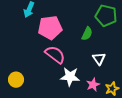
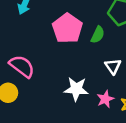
pink pentagon: (50, 28) -> (67, 28), moved, turned -30
pink semicircle: (55, 55) -> (22, 66), moved

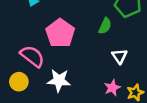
pink pentagon: (67, 28) -> (60, 33), moved
white star: (76, 89) -> (59, 80), moved

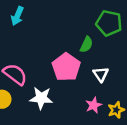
pink pentagon: (60, 33) -> (66, 67), moved

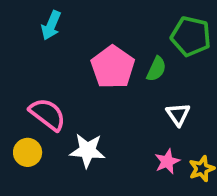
pink pentagon: (66, 67) -> (113, 67), moved

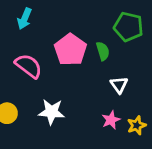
green semicircle: (156, 69) -> (103, 51), turned -42
pink semicircle: (47, 114) -> (29, 66), moved

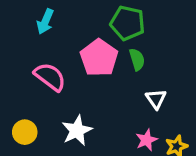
green pentagon: (128, 27) -> (128, 23), moved
white star: (52, 112) -> (77, 131), turned -30

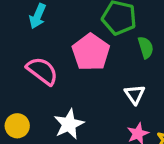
green semicircle: (137, 59) -> (146, 47), moved
white triangle: (156, 99) -> (135, 94), moved

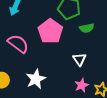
green semicircle: (146, 47) -> (87, 28), turned 96

